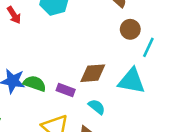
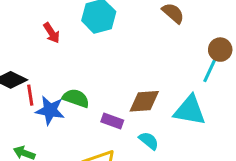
brown circle: (130, 29) -> (220, 50), moved
green semicircle: (35, 84) -> (76, 98), moved

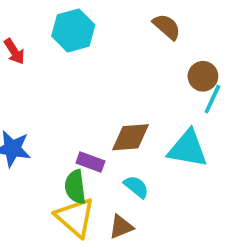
brown circle: (220, 50) -> (203, 76), moved
green semicircle: (76, 98) -> (75, 187), moved, turned -116

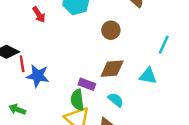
brown circle: (203, 76) -> (111, 30), moved
cyan triangle: (188, 149) -> (148, 76), size x0.7

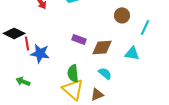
brown circle: (111, 30) -> (122, 15), moved
purple rectangle: (87, 84) -> (79, 39), moved

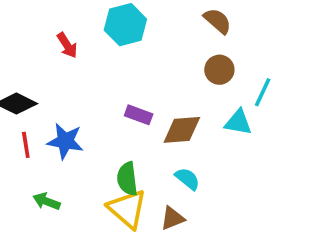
red line: (27, 43) -> (26, 145), moved
cyan triangle: (132, 53) -> (238, 122), moved
green arrow: (23, 81) -> (46, 201), moved

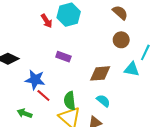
red arrow: (67, 45) -> (47, 21), moved
purple rectangle: (139, 115) -> (63, 57), moved
red line: (26, 145) -> (43, 95), moved, turned -40

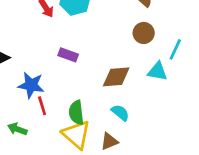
red line: (43, 95) -> (42, 106), turned 32

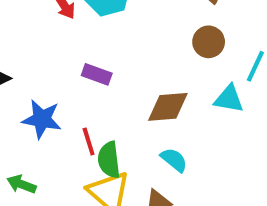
red line: (42, 106) -> (89, 142), moved

